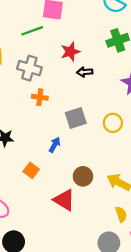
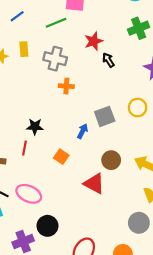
black arrow: (85, 72) -> (108, 60), turned 64
gray square: (76, 118) -> (105, 116), moved

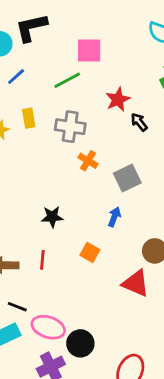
orange cross: (66, 86) -> (88, 161), turned 32
gray square: (105, 116) -> (127, 178), moved
red line: (25, 148) -> (42, 260), moved
pink ellipse: (29, 194) -> (48, 327), moved

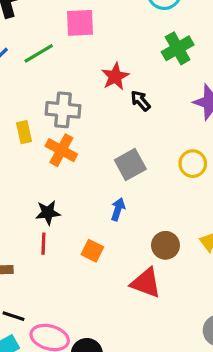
green line: (67, 80) -> (39, 53), moved
yellow rectangle: (29, 118) -> (24, 132), moved
orange cross: (88, 161) -> (61, 150), moved, size x1.4
red line: (42, 260) -> (43, 244), moved

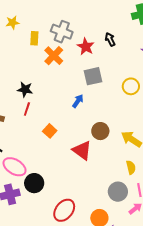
red star: (115, 76) -> (86, 47), moved, turned -30
black star: (48, 213) -> (25, 89), moved
orange square: (92, 251) -> (50, 131), moved

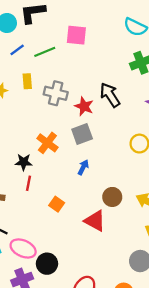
yellow rectangle: (34, 38) -> (27, 81), moved
black arrow: (110, 39) -> (110, 95), size x1.6
orange cross: (54, 56) -> (47, 143), moved
gray square: (93, 76) -> (82, 134), moved

